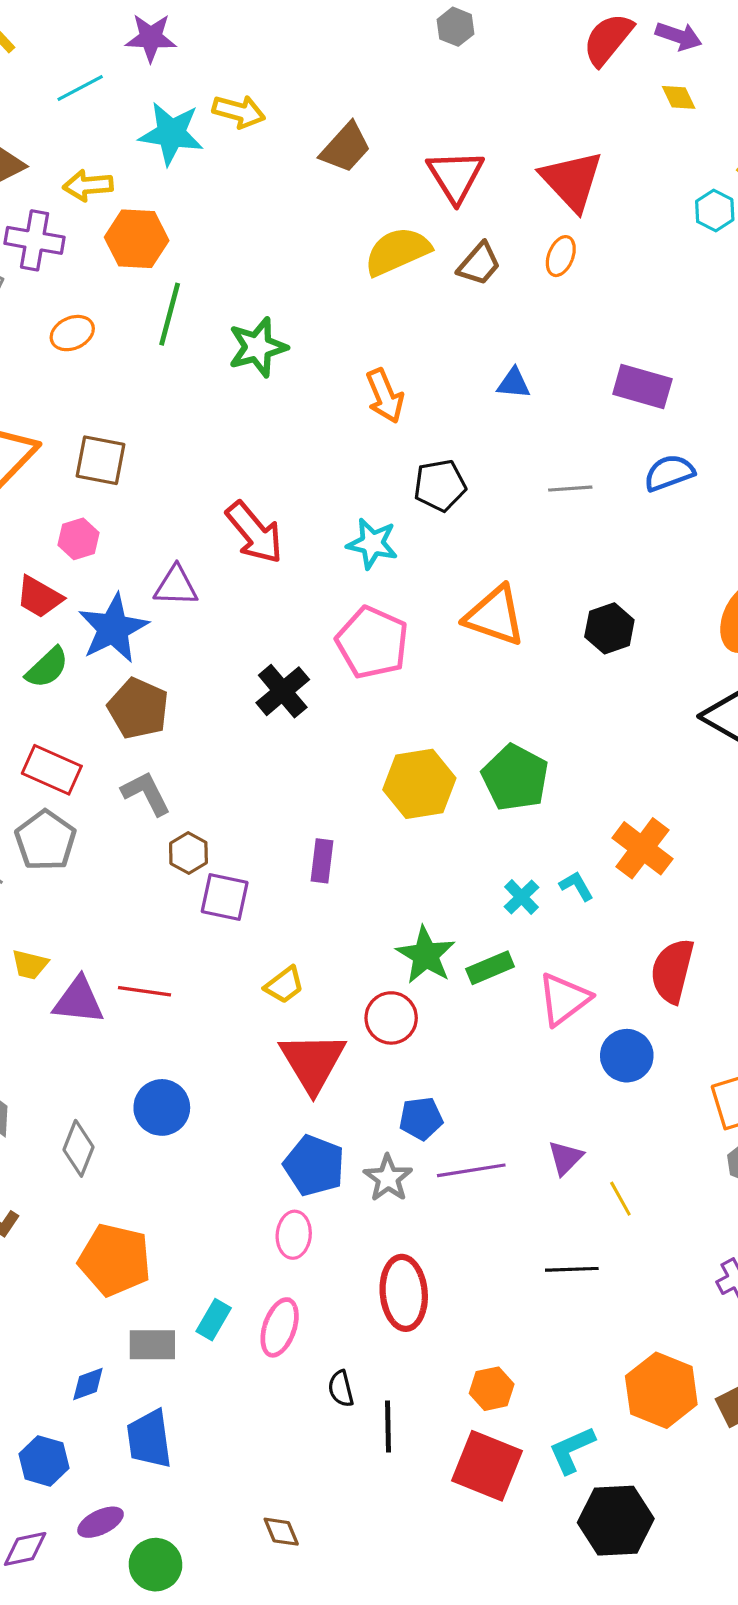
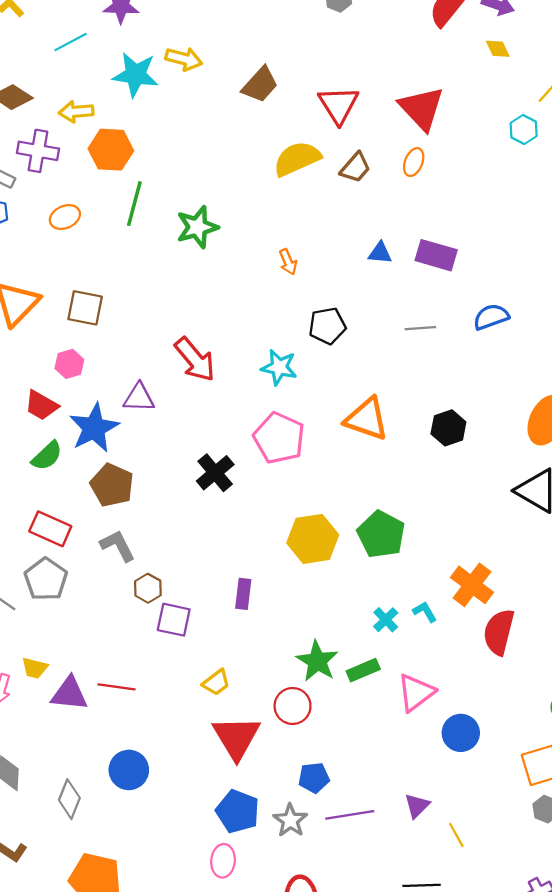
purple rectangle: (642, 386) -> (436, 255), moved
orange arrow: (385, 396) -> (288, 262), size x0.7
red semicircle: (672, 971) -> (499, 632), moved

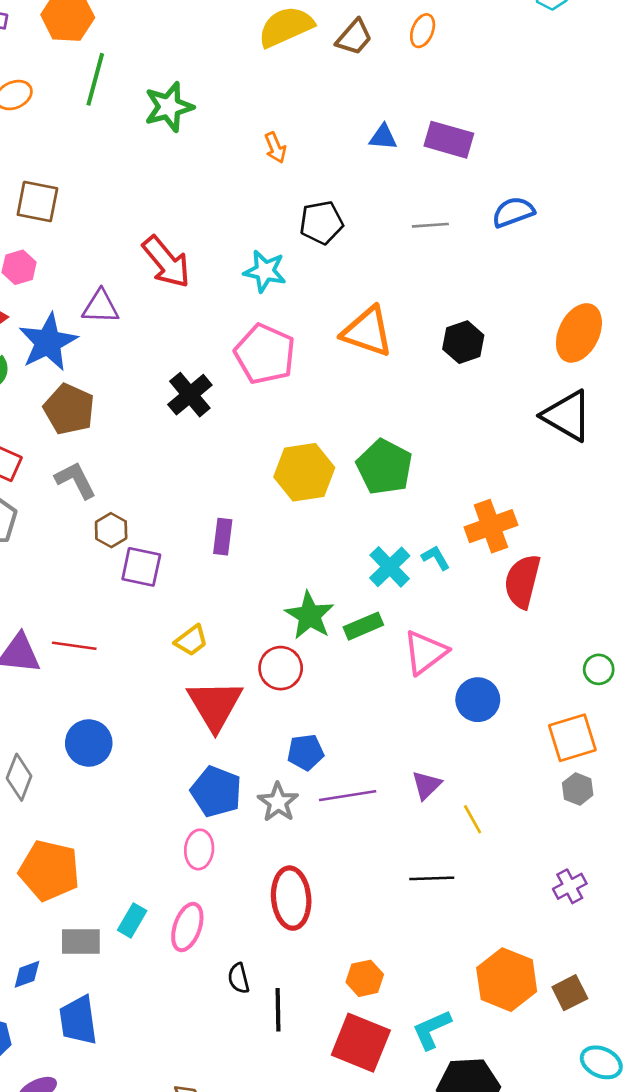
orange cross: (472, 585) -> (491, 526), turned 33
cyan cross: (386, 620) -> (390, 567), size x1.4

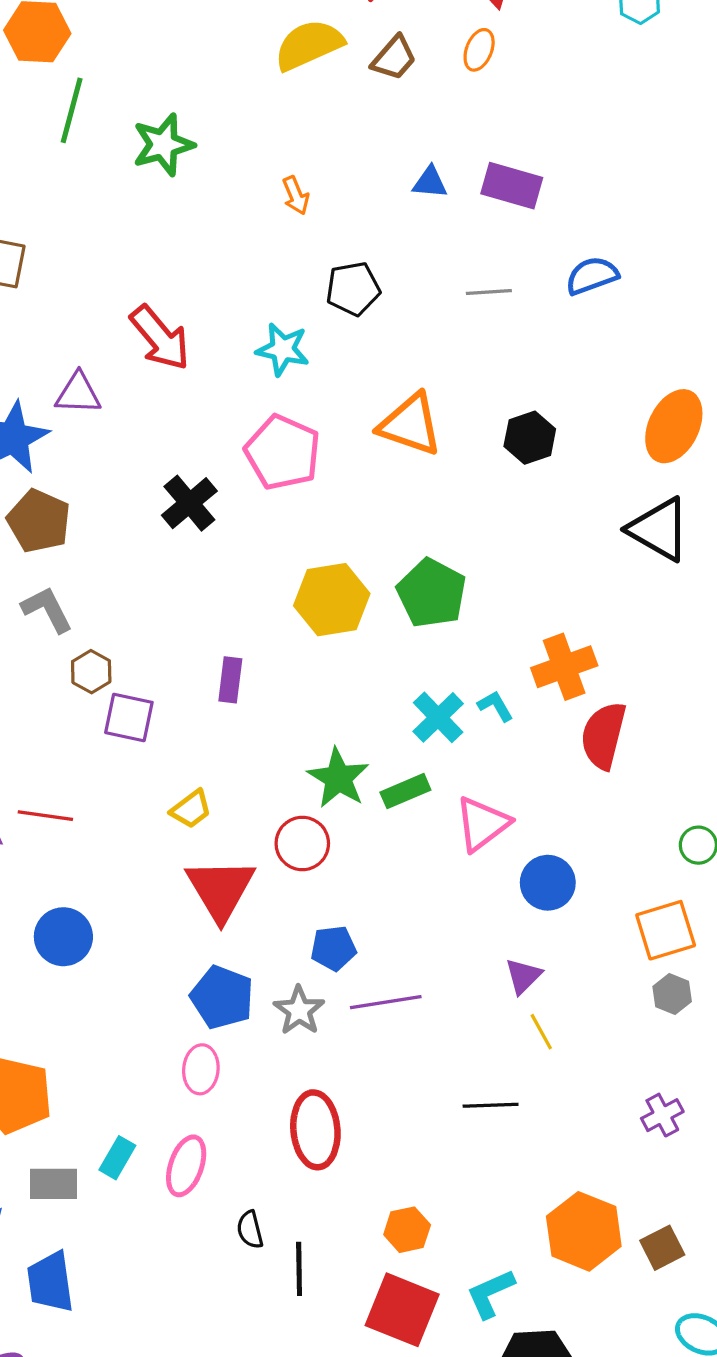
purple triangle: (427, 785) -> (523, 976), moved

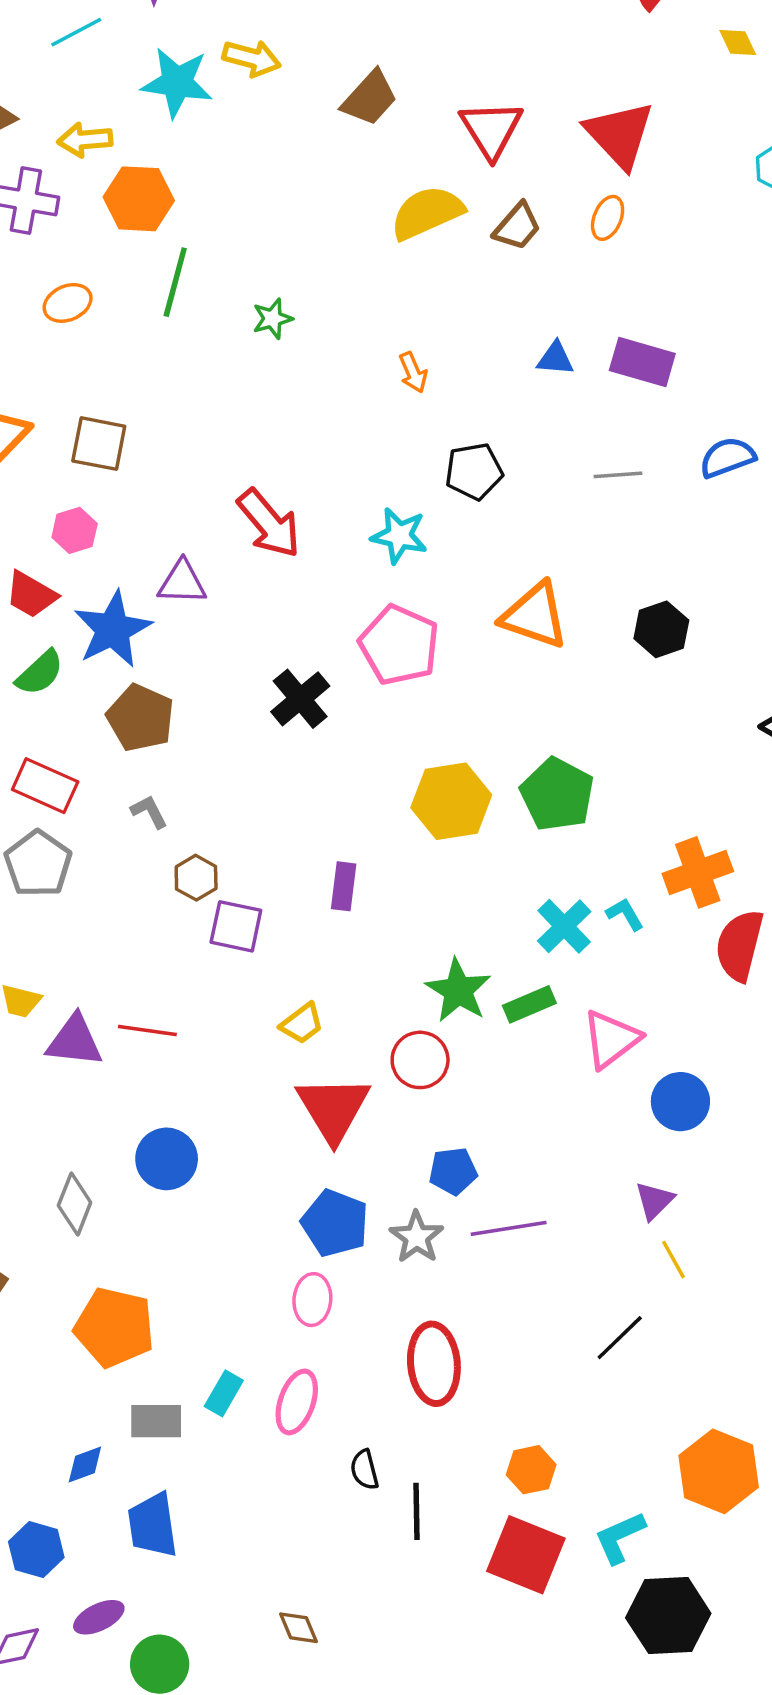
green star: (163, 145) -> (272, 319), size x0.6
gray L-shape: (47, 609) -> (149, 812), size x0.7
black line: (491, 1105) -> (620, 1338), turned -42

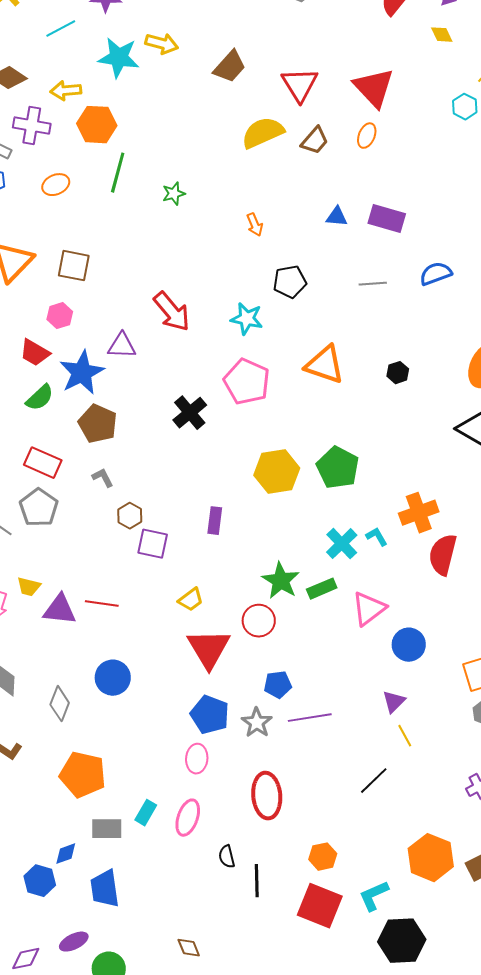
black hexagon: (661, 629) -> (398, 373), size x0.7
blue hexagon: (36, 1550) -> (40, 881), moved

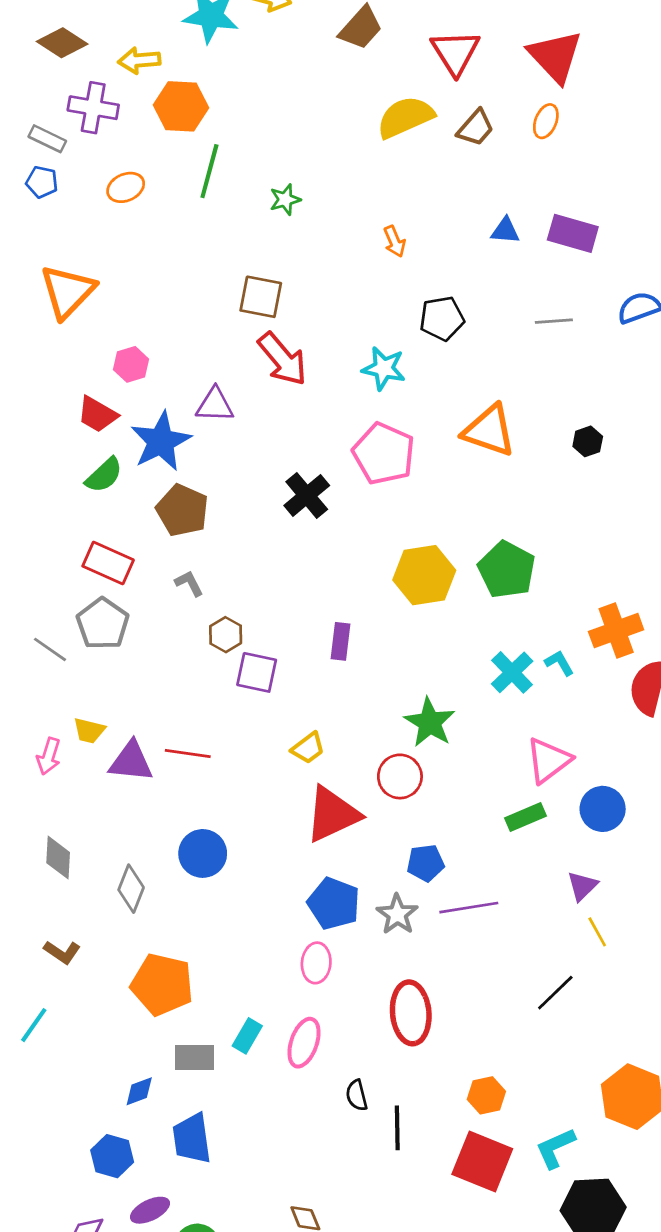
brown square: (74, 266) -> (261, 297), moved
green rectangle: (322, 589) -> (526, 817), moved
red triangle: (209, 649) -> (332, 814), turned 36
blue hexagon: (40, 881) -> (112, 1156), moved

